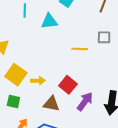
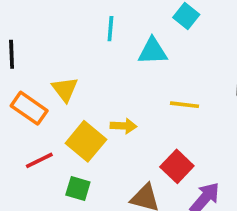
yellow line: (80, 49) -> (185, 105), moved
yellow arrow: (38, 81) -> (124, 126), moved

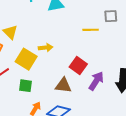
yellow line: (185, 105) -> (91, 30), moved

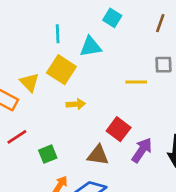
yellow square: (26, 59) -> (61, 70), moved
green square: (25, 86) -> (48, 154), turned -32

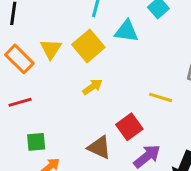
yellow line: (136, 82) -> (161, 97), moved
yellow arrow: (76, 104) -> (92, 87), turned -48
green square: (48, 154) -> (36, 142), moved

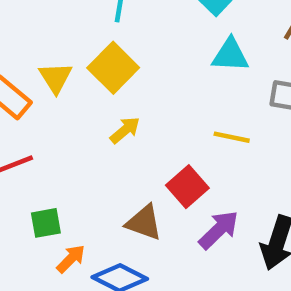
cyan triangle: (126, 31) -> (230, 55), moved

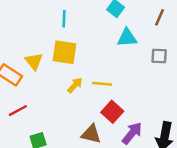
yellow square: (113, 68) -> (64, 52), turned -30
yellow line: (232, 137) -> (102, 84), moved

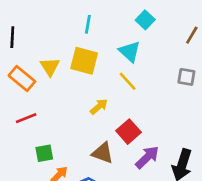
cyan triangle: (127, 38) -> (130, 51), moved, turned 40
yellow line: (102, 84) -> (128, 81), moved, turned 36
yellow arrow: (75, 85) -> (99, 107), moved

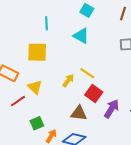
yellow square: (84, 61) -> (37, 52), moved
yellow triangle: (50, 67) -> (35, 87), moved
yellow line: (128, 81) -> (87, 73), moved

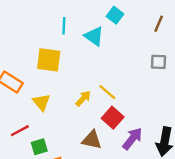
cyan triangle: (81, 36) -> (94, 36), moved
red line: (18, 101) -> (20, 131), moved

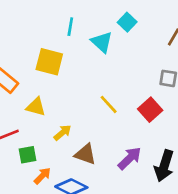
yellow arrow: (83, 98) -> (63, 133), moved
yellow triangle: (41, 102) -> (36, 107), turned -42
red square: (113, 118) -> (150, 110), moved

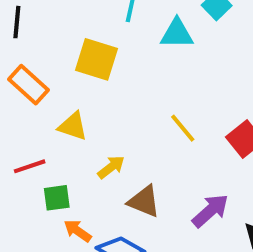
cyan triangle: (102, 42) -> (177, 34), turned -45
orange arrow: (42, 176) -> (78, 231), turned -102

